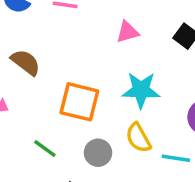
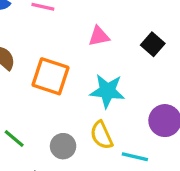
orange square: (79, 102) -> (51, 76), moved

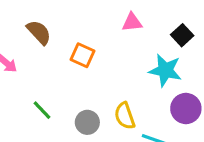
orange square: (51, 76) -> (83, 55), size x0.7
cyan star: (107, 91) -> (165, 70), moved

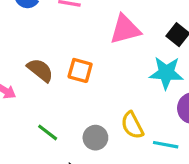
pink triangle: (132, 22) -> (125, 29), size x1.5
brown semicircle: (39, 32) -> (40, 70), moved

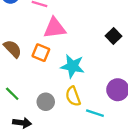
pink triangle: (125, 29) -> (55, 28), moved
cyan star: (166, 73) -> (73, 66), moved

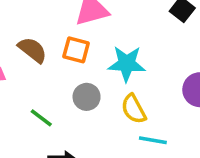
gray circle: (46, 102) -> (87, 97), moved
cyan line: (95, 113) -> (153, 140), moved

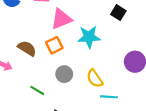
orange square: (76, 50) -> (54, 45), turned -35
cyan star: (127, 64) -> (89, 37), moved

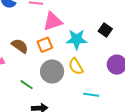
black square: (118, 13) -> (105, 30), moved
gray circle: (64, 74) -> (52, 71), size x1.5
yellow semicircle: (95, 78) -> (76, 66), moved

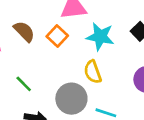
orange square: (45, 45) -> (57, 36), turned -35
gray circle: (52, 71) -> (71, 99), moved

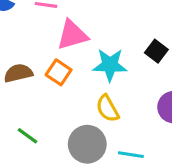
brown semicircle: (24, 31) -> (18, 73), turned -50

